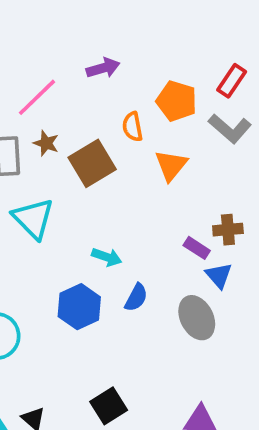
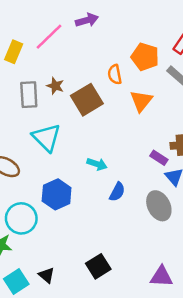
purple arrow: (103, 68) -> (87, 20), moved
pink line: (37, 97) -> (49, 37), moved
blue hexagon: (79, 307) -> (57, 194), moved

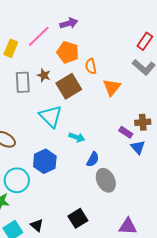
orange pentagon: (145, 57) -> (68, 52), moved
cyan triangle: (46, 138) -> (51, 116), moved
gray ellipse: (159, 206) -> (106, 180), moved

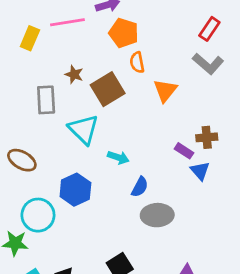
pink line: (39, 36) -> (67, 22), turned 35
orange pentagon: (68, 52) -> (124, 33), moved
gray rectangle: (23, 82) -> (46, 100), moved
gray ellipse: (106, 180) -> (157, 215), turned -65

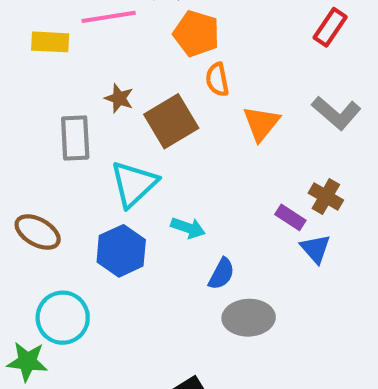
yellow rectangle: (30, 38) -> (50, 42), turned 70
gray L-shape: (208, 64) -> (336, 113), moved
cyan triangle: (84, 129) -> (134, 184), turned 32
brown cross: (207, 137) -> (326, 197), turned 35
blue hexagon: (75, 190) -> (121, 251), moved

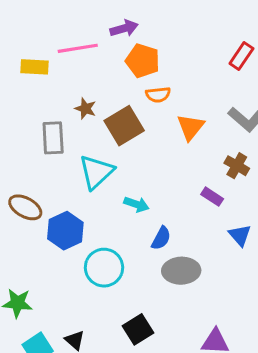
orange semicircle: (217, 80) -> (158, 95), turned -85
brown cross: (326, 197) -> (237, 166), moved
blue triangle: (315, 249) -> (240, 235), moved
blue hexagon: (121, 251) -> (65, 231), moved
cyan circle: (63, 318) -> (104, 268), moved

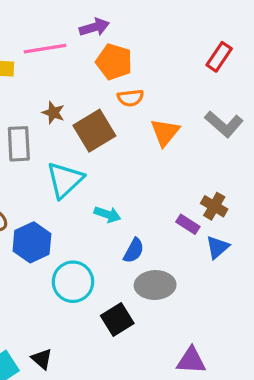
brown cross: (237, 166) -> (214, 206), moved
purple rectangle: (212, 197) -> (188, 224), moved
blue triangle: (240, 235) -> (217, 247), turned 30
black square: (138, 329) -> (117, 319), moved

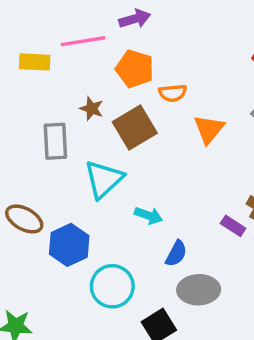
orange pentagon: (114, 62) -> (135, 69), moved

